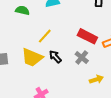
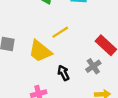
black arrow: (55, 57) -> (63, 73), moved

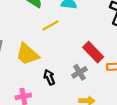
yellow line: (60, 32) -> (50, 25), moved

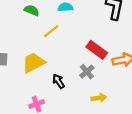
yellow trapezoid: (27, 54) -> (34, 63), turned 120

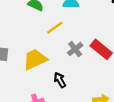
gray cross: (87, 72) -> (75, 49), moved

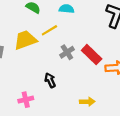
yellow trapezoid: (35, 59) -> (25, 40), moved

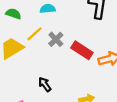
gray cross: (67, 52) -> (56, 39), moved

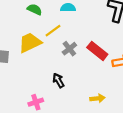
gray cross: (56, 39) -> (69, 49), moved

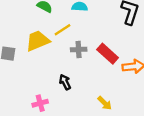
gray cross: (69, 49) -> (79, 50), turned 32
yellow arrow: (97, 98) -> (105, 103), turned 48

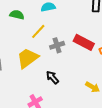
yellow trapezoid: (38, 41) -> (28, 58), moved

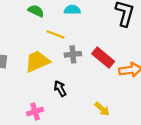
yellow line: (38, 31) -> (55, 34), turned 56

